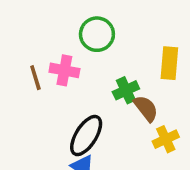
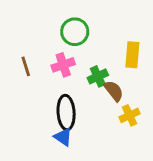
pink cross: (64, 70) -> (63, 65), moved, turned -30
black ellipse: (86, 136) -> (66, 112), turned -36

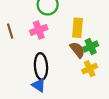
yellow rectangle: (132, 55) -> (77, 28), moved
green cross: (98, 76) -> (91, 47), moved

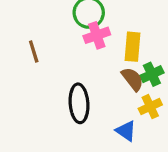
pink cross: (39, 30) -> (97, 35), moved
blue triangle: (39, 85) -> (126, 131), moved

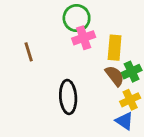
blue triangle: (126, 131) -> (124, 121), moved

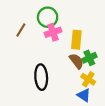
brown line: (29, 52) -> (21, 30), moved, turned 48
yellow cross: (130, 100) -> (88, 79), turned -32

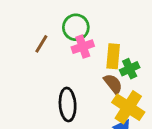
green cross: (89, 58) -> (130, 69), moved
yellow cross: (88, 79) -> (128, 107), size x1.6

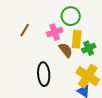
green circle: (76, 27) -> (71, 16), moved
brown semicircle: (113, 84) -> (66, 50), moved

